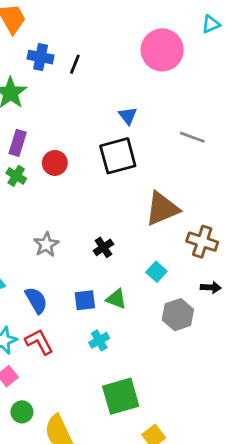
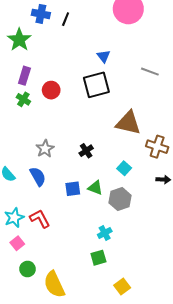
brown triangle: (162, 209) -> (128, 123), turned 36
blue semicircle: (36, 300) -> (38, 176), moved
gray hexagon: (178, 315) -> (120, 199), moved
cyan cross: (99, 340) -> (105, 233), moved
green square: (121, 396) -> (98, 258), size x0.6

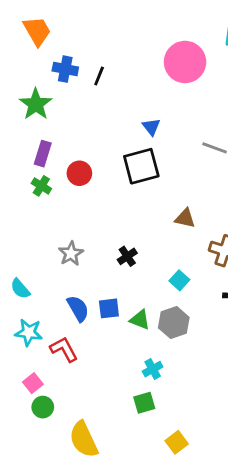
brown triangle: (128, 123) -> (185, 218), size x0.6
blue semicircle: (38, 176) -> (78, 308), moved
green triangle: (95, 188) -> (140, 320), moved
cyan star: (14, 218) -> (29, 332), moved, turned 30
green circle: (28, 269) -> (43, 407), moved

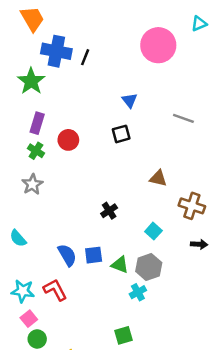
blue cross: (65, 69) -> (56, 51), size x1.4
black square: (141, 166) -> (121, 134), size x0.6
gray star: (71, 254) -> (32, 184), moved
cyan star: (29, 332) -> (23, 291), moved
cyan cross: (153, 369) -> (138, 292), moved

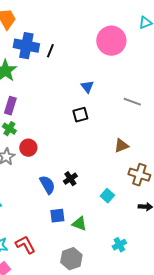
red circle: (68, 140) -> (28, 148), moved
brown triangle: (158, 178) -> (121, 146), moved, turned -35
blue semicircle: (67, 255) -> (47, 185), moved
gray hexagon: (149, 267) -> (71, 259), moved
cyan cross: (138, 292) -> (119, 245), moved

